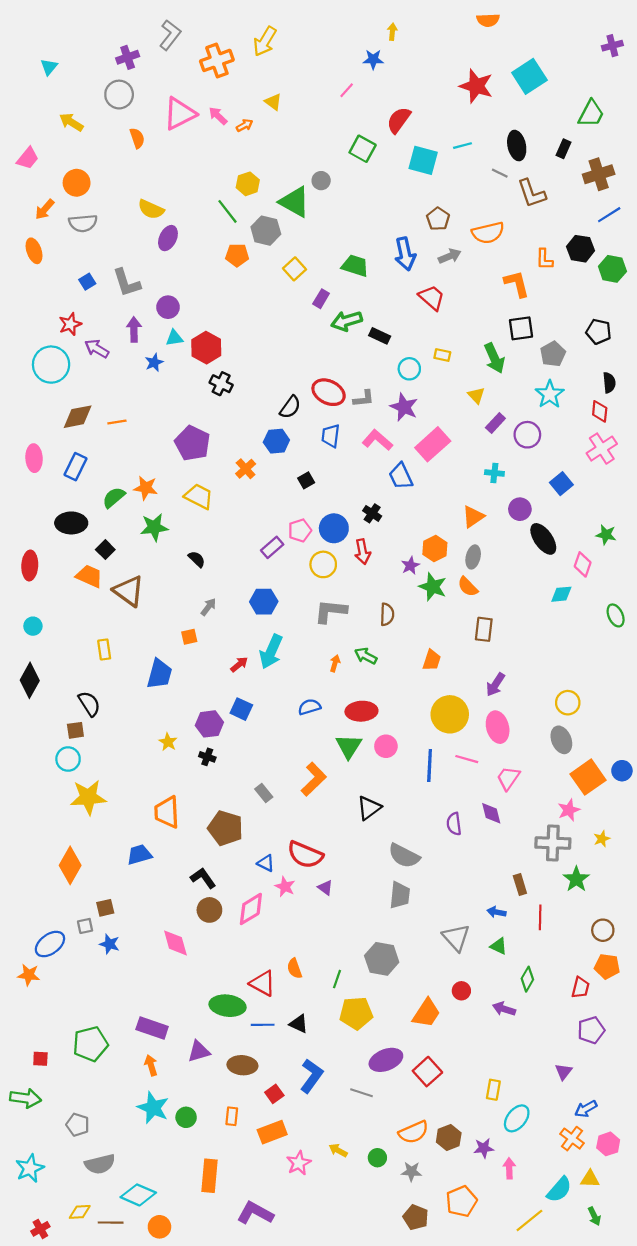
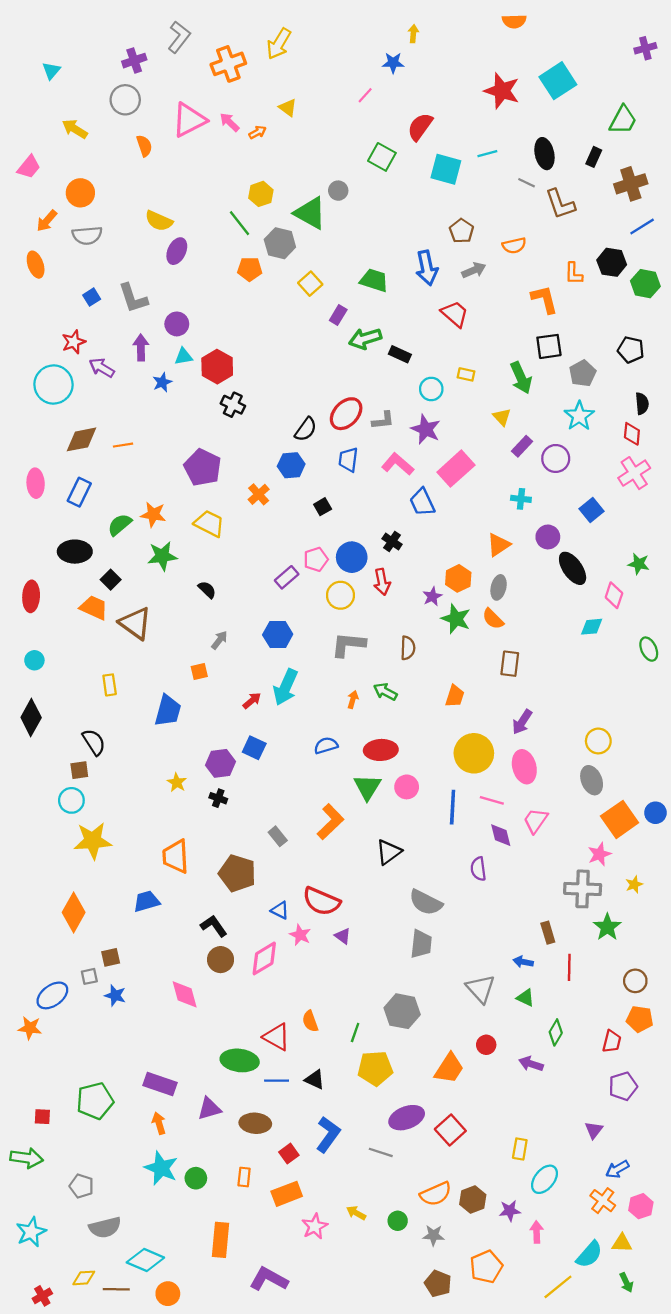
orange semicircle: (488, 233) -> (514, 246), size x0.7
red ellipse: (329, 392) -> (346, 414), turned -72
purple diamond: (491, 813) -> (501, 835), moved

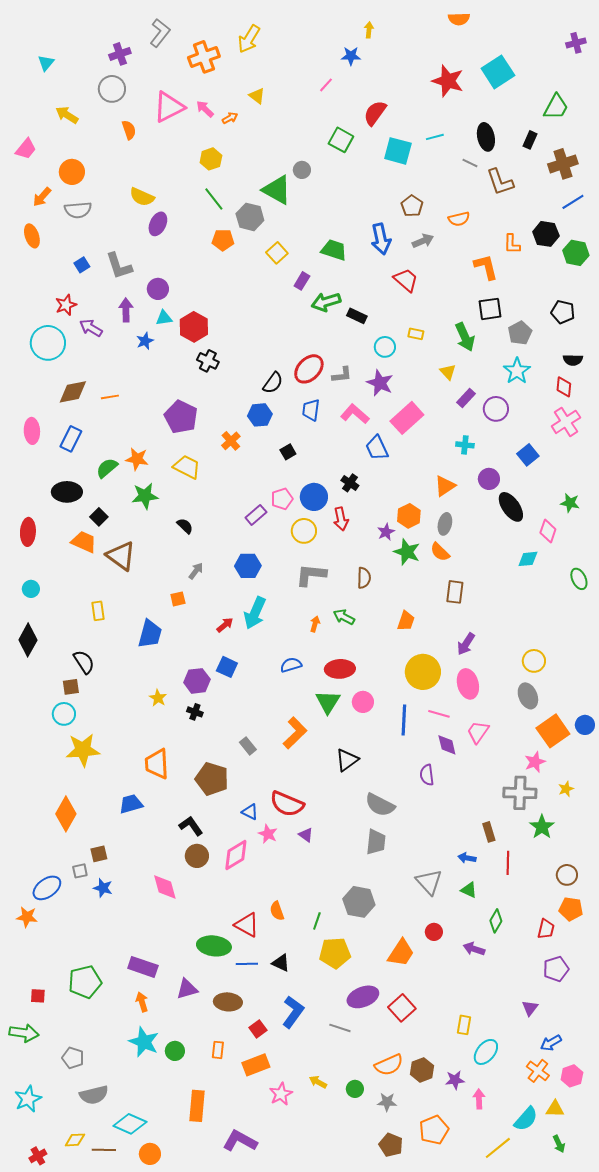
yellow hexagon: (261, 194) -> (211, 159), moved
black semicircle: (642, 404) -> (573, 360), turned 96

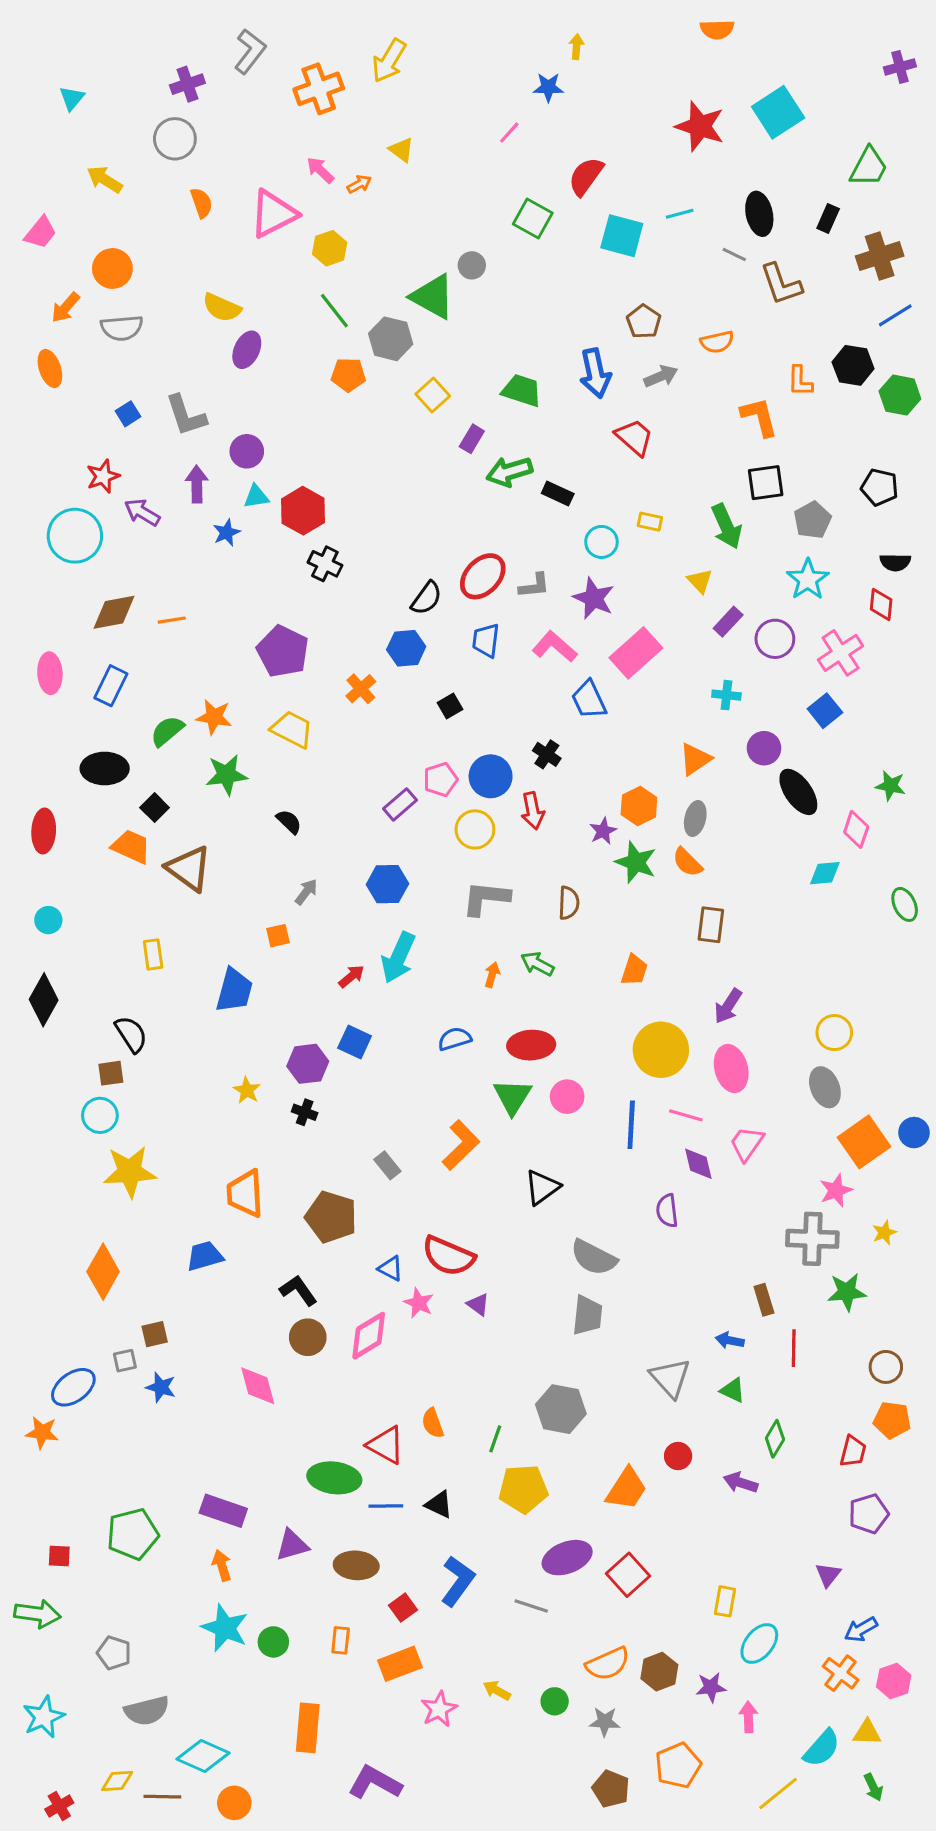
pink triangle: (169, 107) -> (273, 214), moved
pink cross: (566, 422) -> (841, 653), moved
green star: (542, 827) -> (847, 1292), turned 30

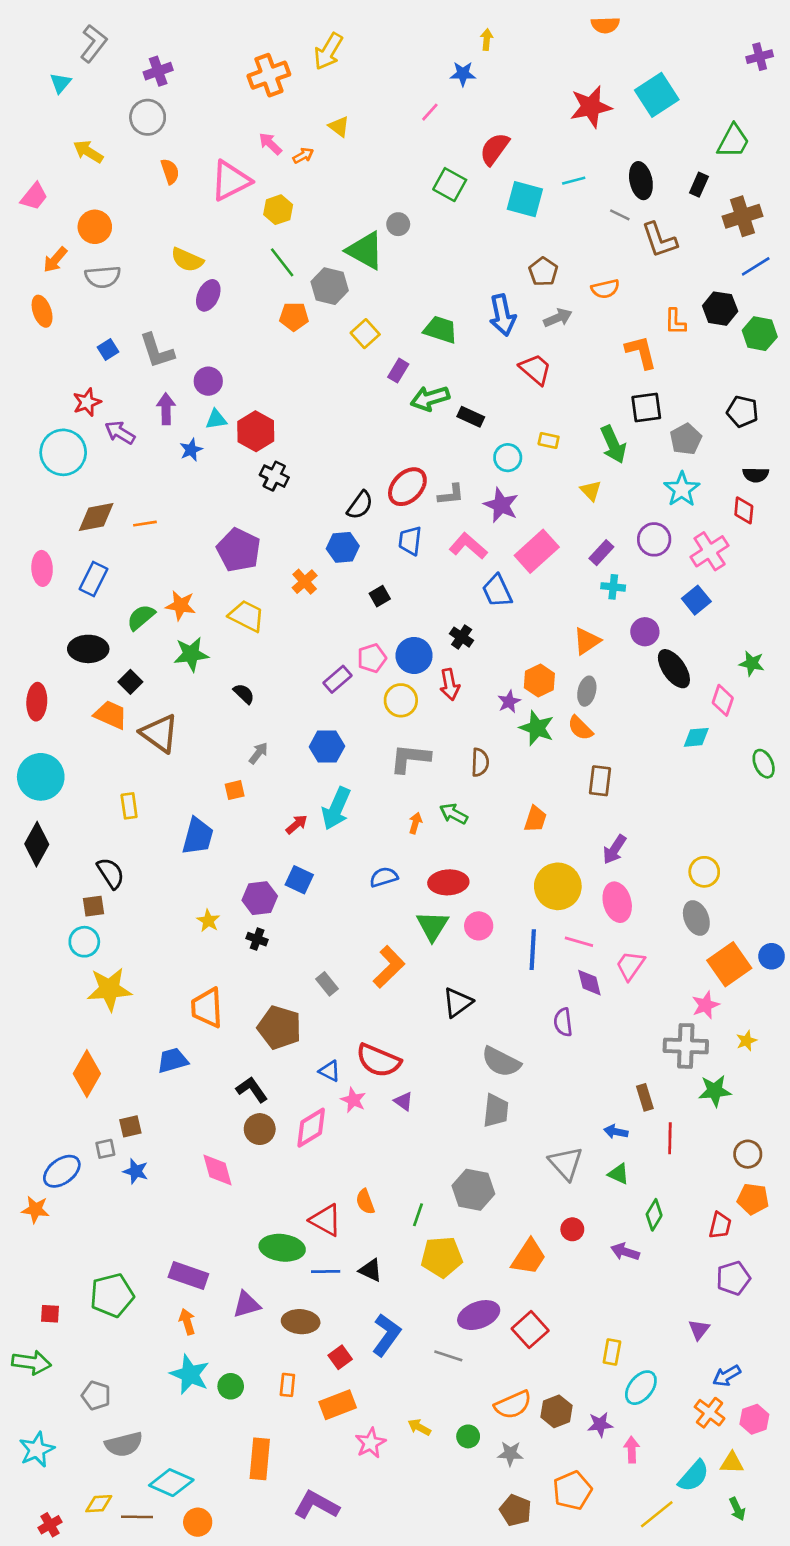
gray L-shape: (250, 51) -> (93, 43), moved
red star: (700, 126) -> (591, 107), turned -30
purple rectangle: (728, 622) -> (601, 553), moved
cyan circle: (48, 920) -> (41, 777), size x2.0

